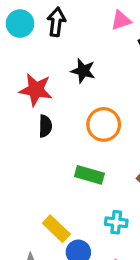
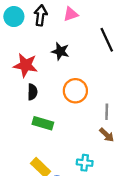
pink triangle: (121, 20) -> (71, 14), moved
green rectangle: (89, 175) -> (43, 123), moved

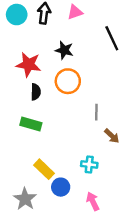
orange circle: (75, 91) -> (68, 81), moved
gray line: (107, 112) -> (96, 112), moved
green rectangle: (43, 123) -> (31, 124), moved

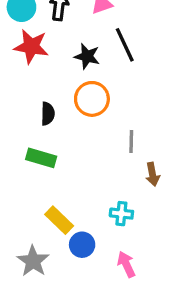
black line: (112, 38) -> (125, 45), moved
red star: (29, 65) -> (31, 46), moved
brown arrow: (112, 136) -> (153, 174), turned 35

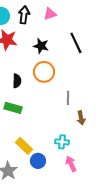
black line: (125, 45) -> (76, 43), moved
pink arrow: (126, 264) -> (71, 164), moved

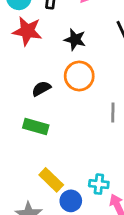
black semicircle: (17, 81) -> (41, 89), turned -120
cyan cross: (62, 142) -> (99, 184), moved

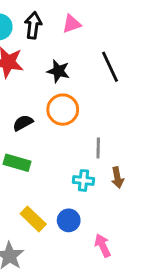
cyan cross: (99, 184) -> (83, 180), moved
blue circle: (71, 201) -> (69, 220), moved

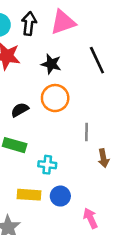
pink triangle: (72, 24) -> (63, 22), size x1.5
cyan cross: (83, 180) -> (47, 165), moved
yellow rectangle: (33, 219) -> (29, 195), turned -40

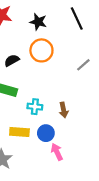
gray line: (86, 132) -> (83, 65), moved, turned 48
brown arrow: (103, 158) -> (64, 110), moved
pink arrow: (90, 218) -> (57, 152), moved

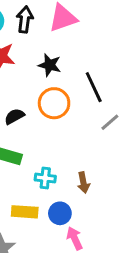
black line: (77, 19) -> (94, 87), moved

